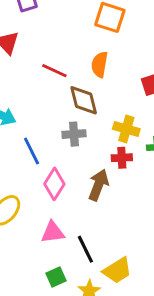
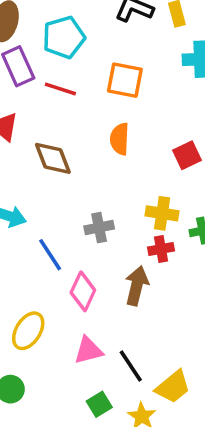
red line: (54, 71) -> (60, 89), moved
brown diamond: (84, 100) -> (53, 158), moved

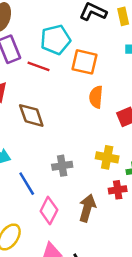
cyan pentagon: (64, 37) -> (56, 40), moved
orange semicircle: (120, 139) -> (96, 97), moved
red cross: (161, 249) -> (118, 190), moved

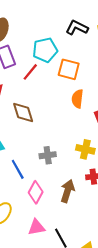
red line: (38, 66) -> (30, 72), turned -72

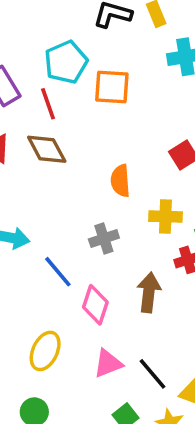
red line: (30, 72) -> (48, 104), turned -48
orange semicircle: (77, 99) -> (120, 181), moved
brown diamond: (23, 113) -> (47, 149), moved

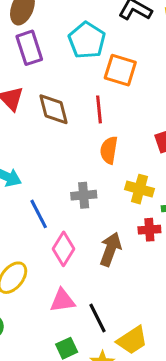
cyan pentagon: (66, 62) -> (87, 40), turned -30
red line: (48, 104) -> (99, 109), moved

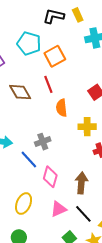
orange square: (120, 70) -> (55, 56), turned -30
gray cross: (84, 195) -> (43, 142), moved
brown arrow: (111, 249) -> (81, 183), moved

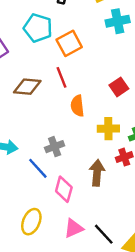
brown diamond: (20, 92) -> (27, 87), turned -55
brown arrow: (81, 183) -> (97, 173), moved

